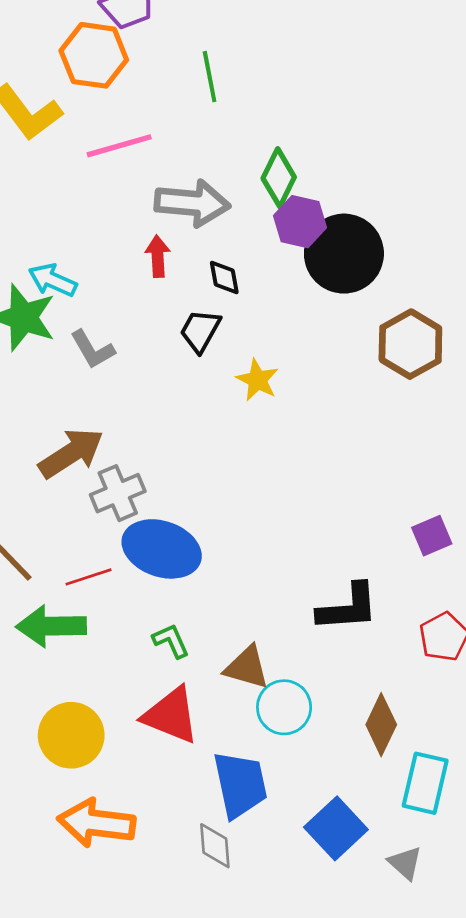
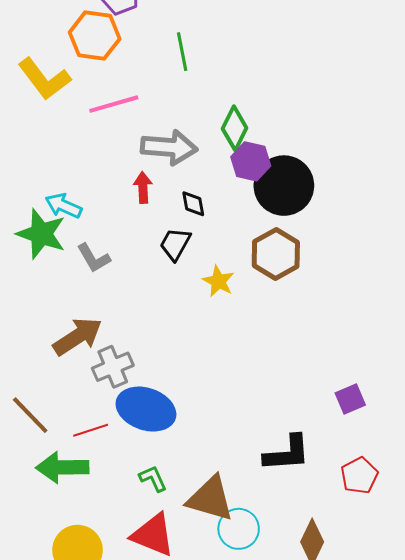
brown hexagon: (410, 344) -> (276, 254), moved
brown triangle: (247, 667) -> (210, 499), size x1.4

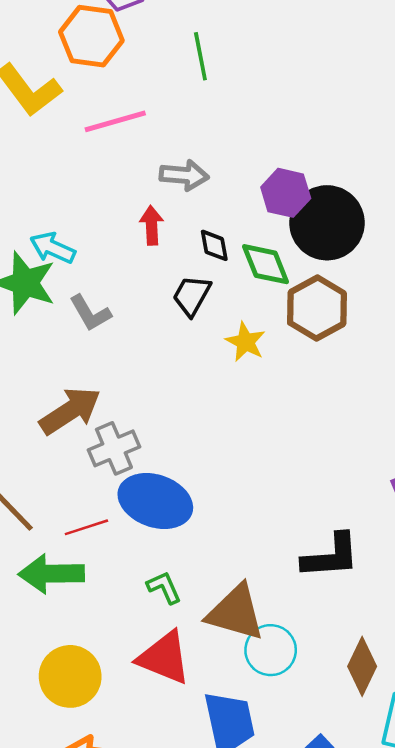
green diamond: (235, 128) -> (266, 264), moved, turned -48
gray arrow: (169, 147) -> (184, 175), size x0.7

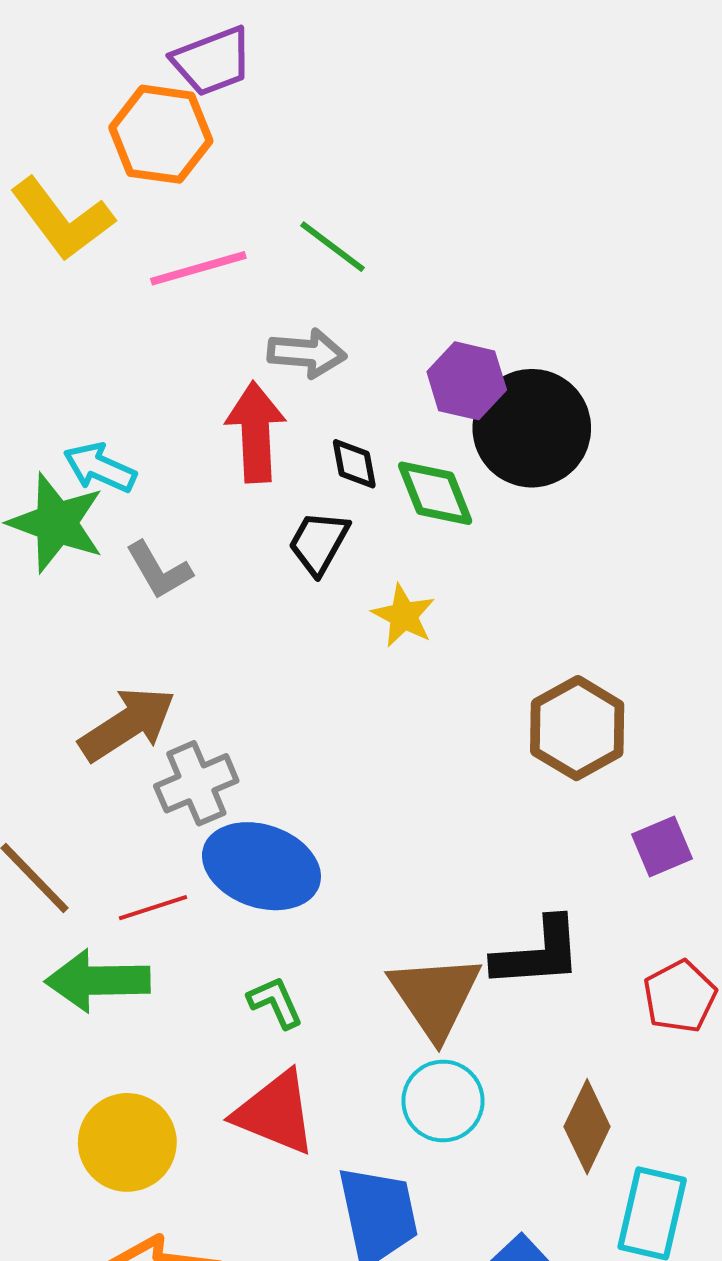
green line: (200, 56) -> (333, 247), moved, turned -42
red arrow: (152, 225) -> (256, 432), size x1.6
brown hexagon: (317, 308) -> (577, 728), moved
brown triangle: (236, 613) -> (435, 996), moved, turned 40

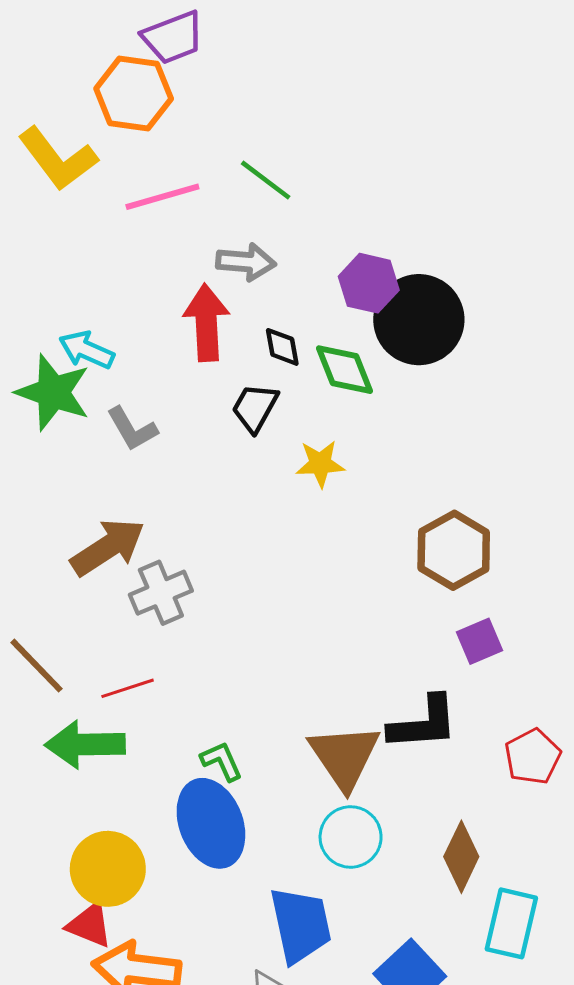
yellow star: (404, 616) -> (320, 464), turned -30
purple square: (662, 846) -> (480, 641), moved
blue ellipse: (261, 866) -> (211, 823), moved, turned 50
red triangle: (275, 1113) -> (90, 925), moved, size x0.7

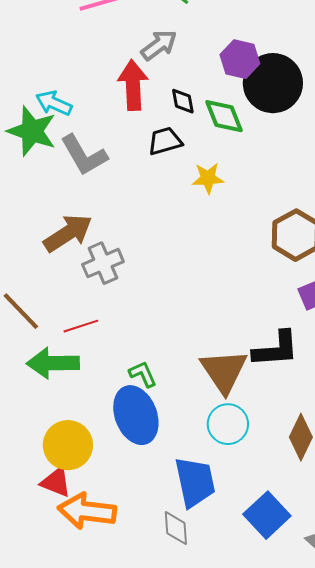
gray arrow: (246, 262) -> (159, 45), turned -42
black trapezoid: (255, 408) -> (165, 141), turned 45
gray L-shape: (132, 429) -> (84, 155), size x1.4

